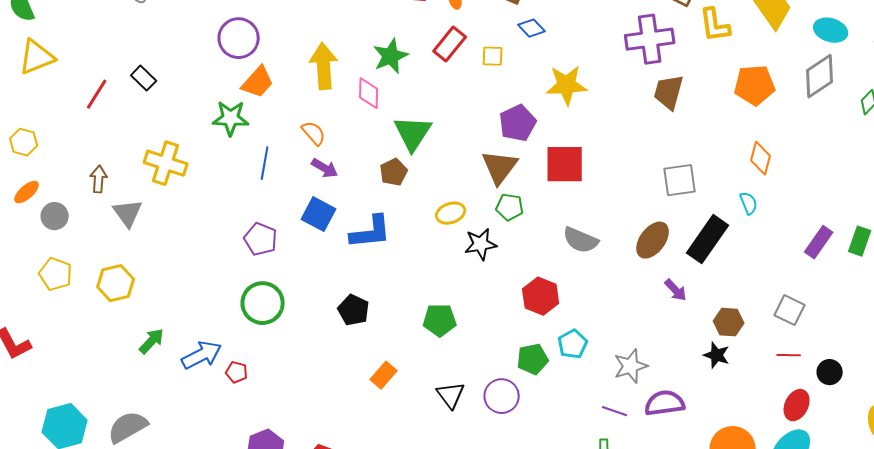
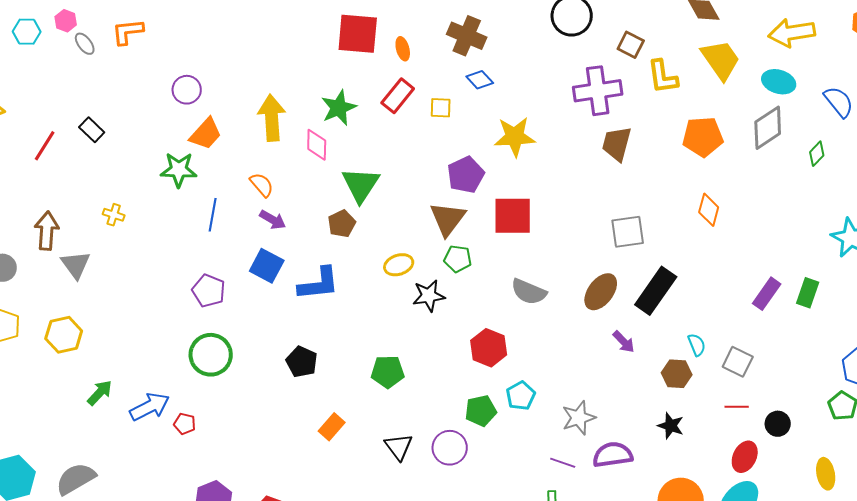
purple circle: (239, 38) -> (187, 90), size x0.7
yellow cross: (166, 163) -> (114, 215), size x0.5
brown arrow: (99, 179) -> (47, 231), size x1.4
cyan semicircle: (749, 203) -> (697, 345), moved
black star: (717, 355) -> (671, 426), moved

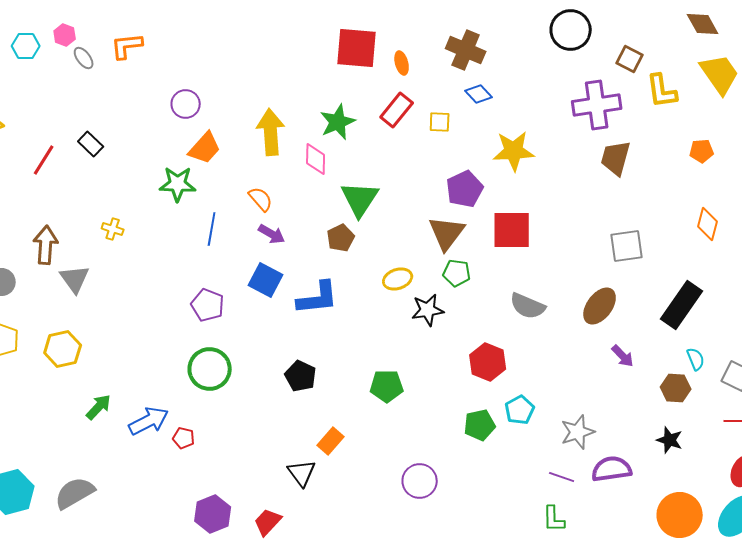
orange pentagon: (703, 137) -> (702, 151), size x0.6
black rectangle: (656, 291) -> (682, 305), moved
black triangle: (399, 447) -> (302, 473), moved
purple circle: (450, 448) -> (420, 481), moved

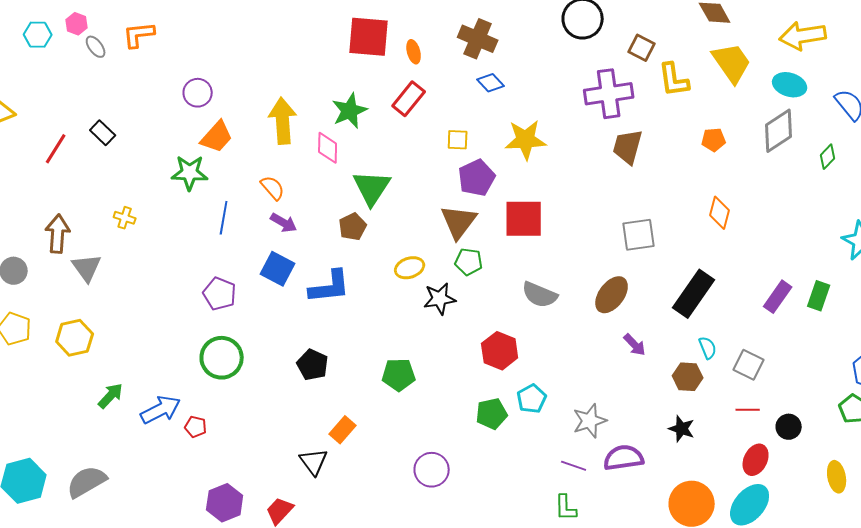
yellow square: (440, 122) -> (458, 140), moved

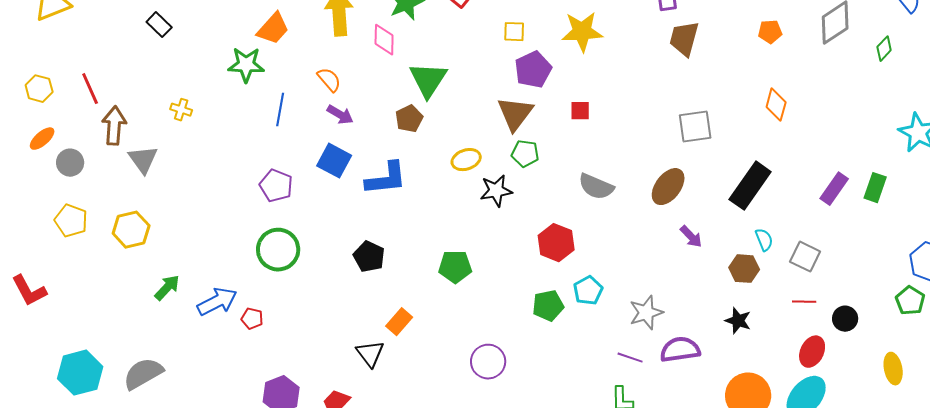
red line: (56, 149) -> (90, 89), moved, turned -56
red square: (524, 219) -> (580, 111), size x0.5

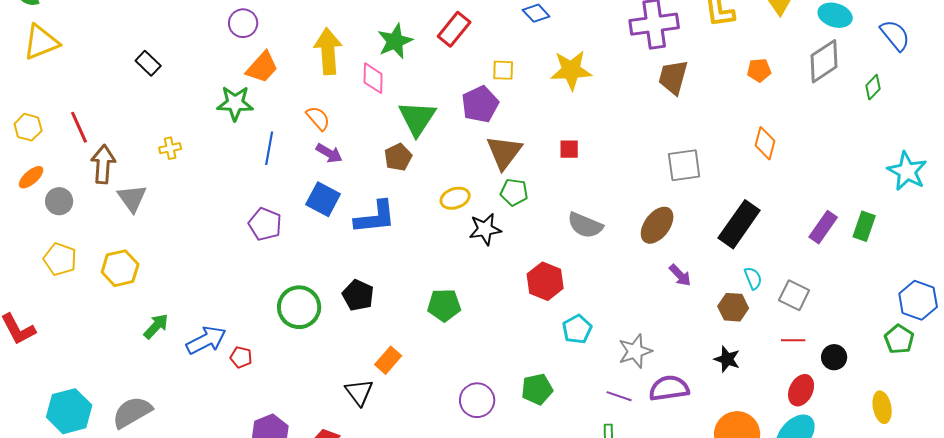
purple pentagon: (533, 70) -> (480, 104), moved
yellow cross: (181, 110) -> (170, 148), turned -30
green circle: (278, 250) -> (299, 307), moved
green pentagon: (548, 306) -> (537, 389), moved

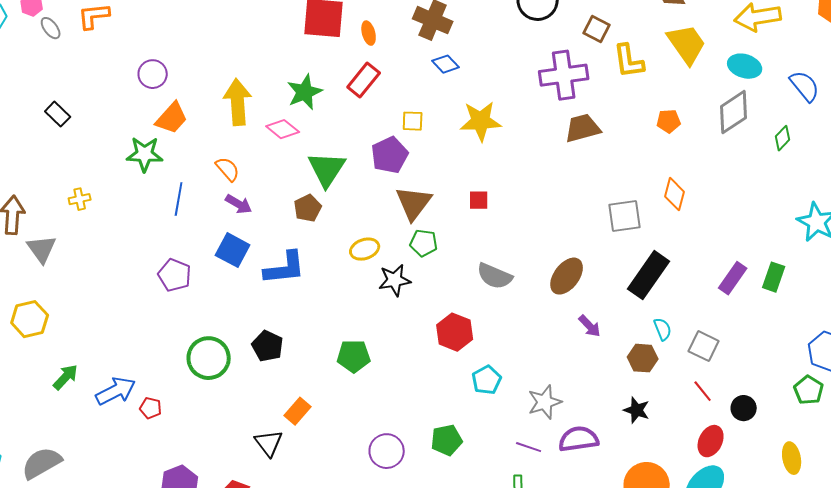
brown trapezoid: (673, 77) -> (583, 128), turned 60
pink diamond: (373, 78) -> (283, 129), turned -52
gray square: (684, 165) -> (625, 216), moved
red line: (793, 340) -> (703, 391), turned 50

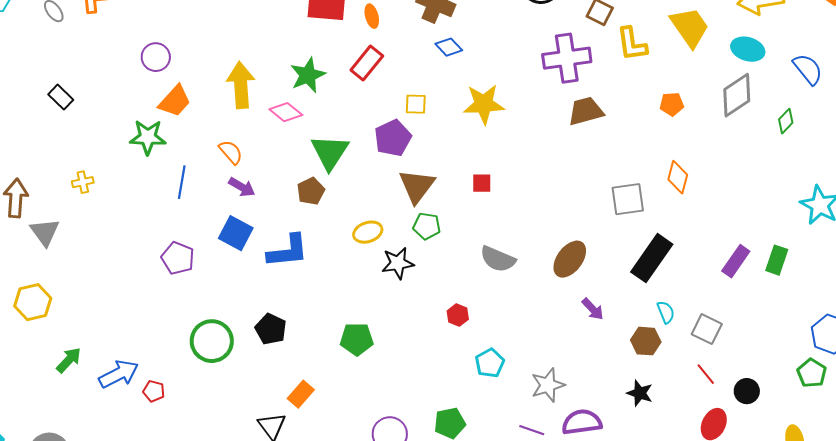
red hexagon: (455, 332) -> (458, 315), size x0.6

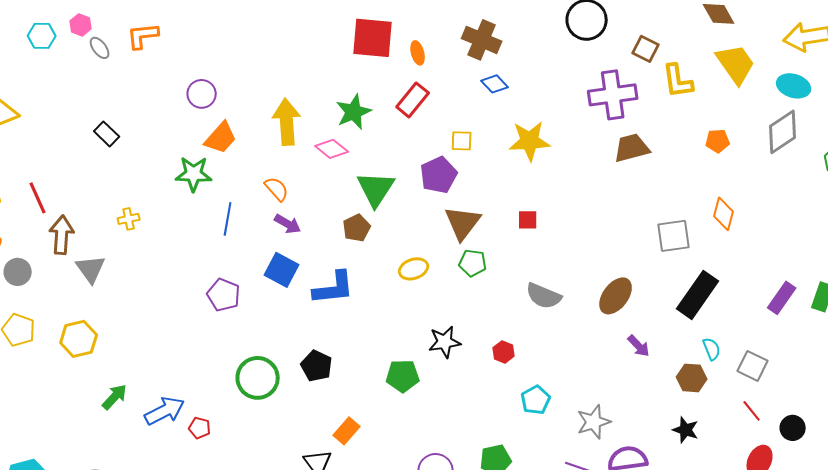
black star: (398, 263) -> (445, 342), moved

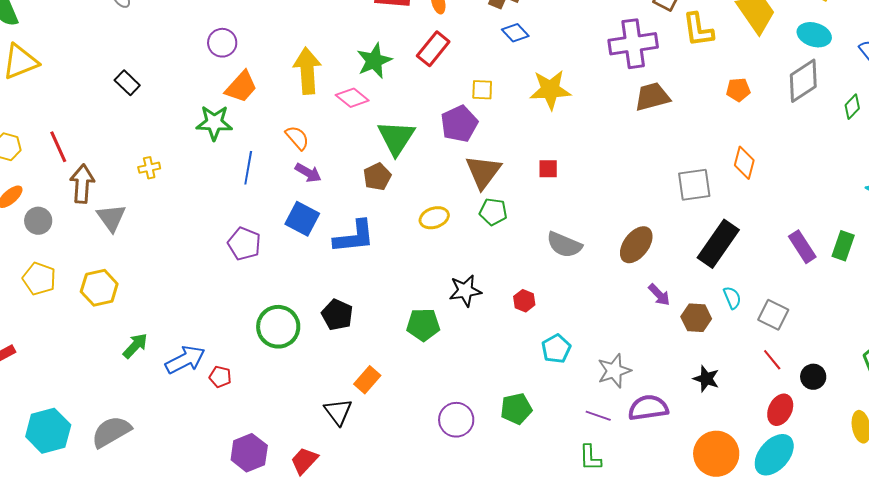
purple rectangle: (782, 298) -> (802, 247), turned -68
brown hexagon: (692, 378) -> (696, 318), moved

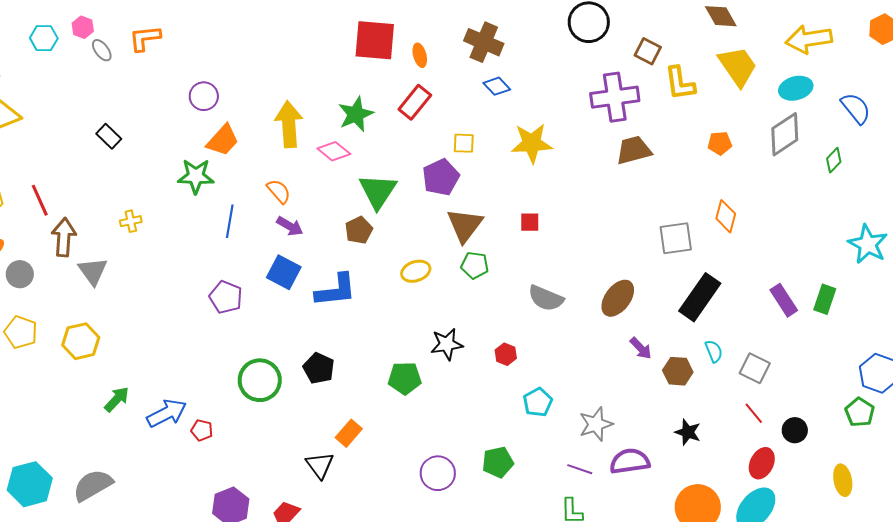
cyan ellipse: (814, 35) -> (796, 88), turned -32

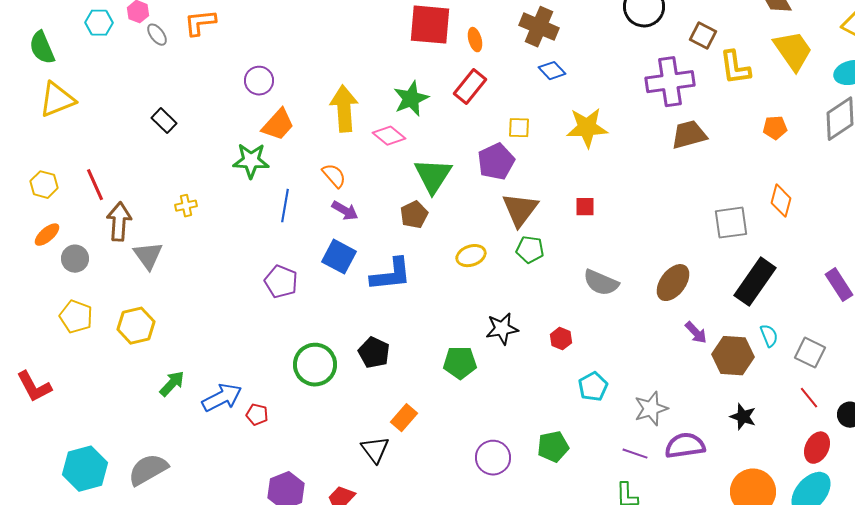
brown hexagon: (678, 371) -> (733, 356), size x1.4

